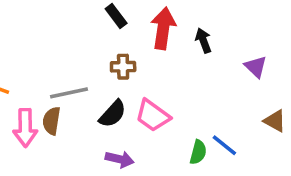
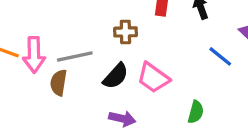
pink arrow: (25, 128) -> (34, 55), moved
blue line: (224, 145) -> (220, 56), moved

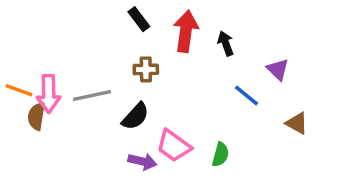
pink trapezoid: (153, 78) -> (174, 146), moved
brown semicircle: (58, 83) -> (36, 116), moved

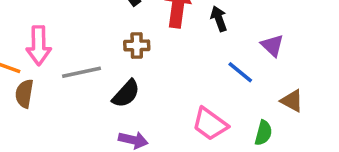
pink arrow: (49, 94) -> (39, 45), moved
pink trapezoid: (174, 146) -> (210, 124), moved
green semicircle: (220, 155) -> (263, 133), moved

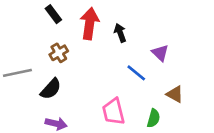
brown cross: (137, 45) -> (59, 53), turned -30
pink trapezoid: (210, 124) -> (114, 112), turned 40

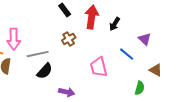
black arrow: (120, 33) -> (115, 24), turned -128
black semicircle: (51, 89) -> (45, 71), moved
pink trapezoid: (114, 112) -> (99, 67), moved

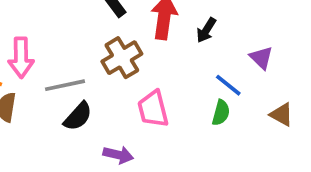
brown cross: (69, 39) -> (122, 58), size x1.5
pink trapezoid: (99, 67) -> (153, 109), moved
green semicircle: (140, 88) -> (221, 113), moved

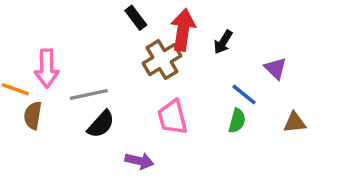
brown cross: (122, 58) -> (162, 60), moved
brown triangle: (281, 115) -> (295, 122), turned -35

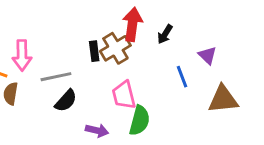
black rectangle: (136, 18) -> (94, 51), moved, turned 30
blue line: (244, 95) -> (182, 77), turned 30
green semicircle: (237, 121) -> (140, 121), moved, size x1.5
brown triangle: (295, 122) -> (223, 99), size x1.6

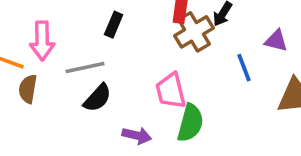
brown cross: (115, 48) -> (194, 32), moved
black rectangle: (94, 51) -> (114, 25), moved, turned 30
purple triangle: (207, 55) -> (276, 41), turned -30

